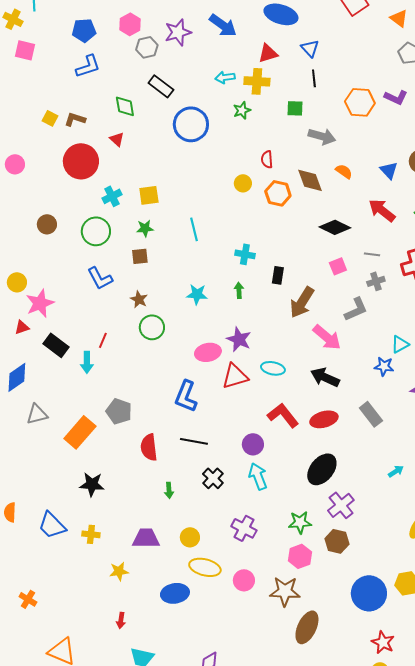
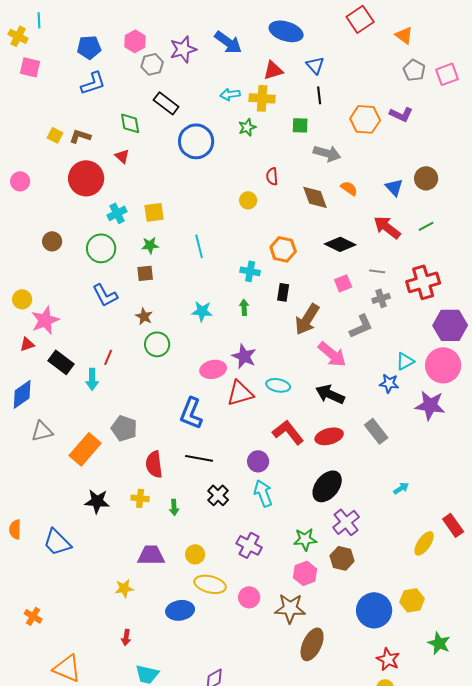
orange hexagon: (278, 193) -> (283, 249), moved
yellow cross: (91, 534) -> (140, 498), moved

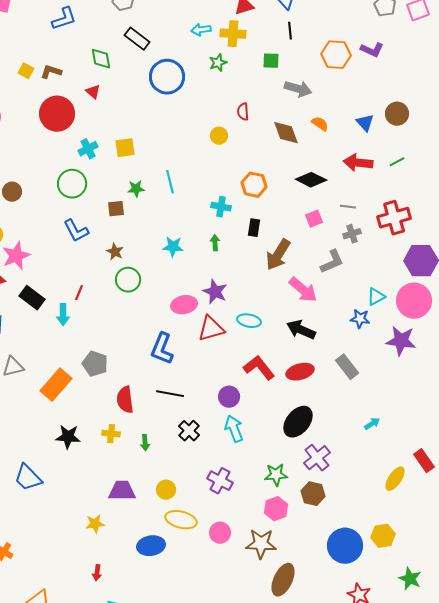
red arrow: (387, 227) -> (358, 163), turned -32
brown circle: (52, 241) -> (12, 192), moved
green star: (150, 245) -> (136, 189), moved

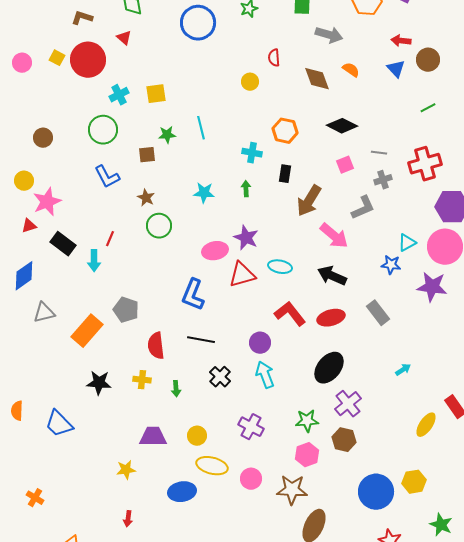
yellow square: (26, 71) -> (57, 58), moved
red arrow: (358, 163) -> (401, 41), moved, size x0.7

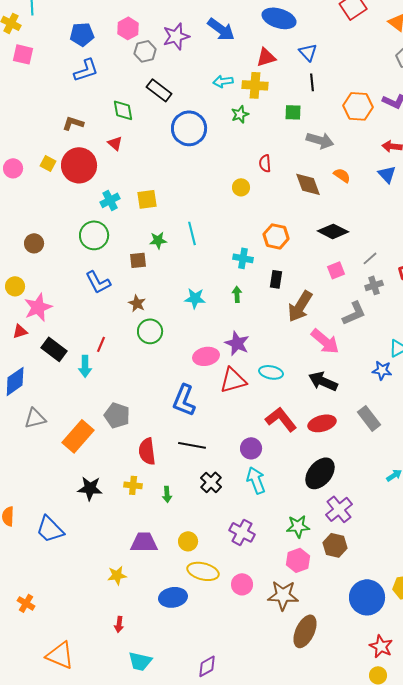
gray line: (379, 153) -> (370, 258), turned -49

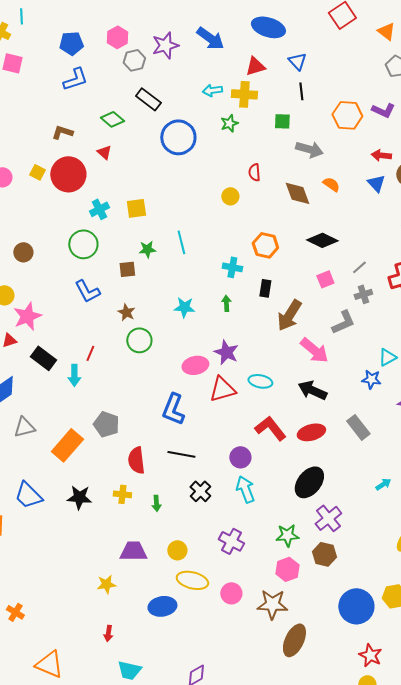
green diamond: (123, 110) -> (112, 119), turned -40
blue trapezoid: (50, 529) -> (28, 495), moved

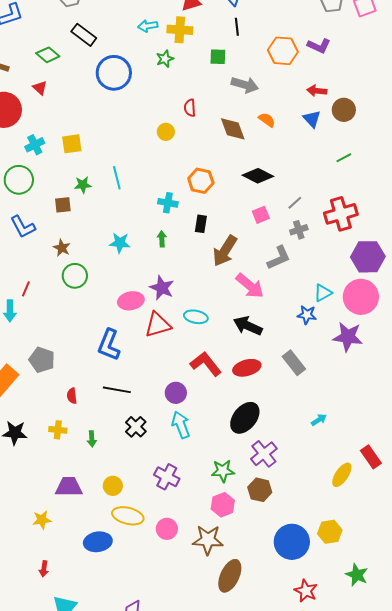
red semicircle: (136, 460) -> (72, 396), size x0.6

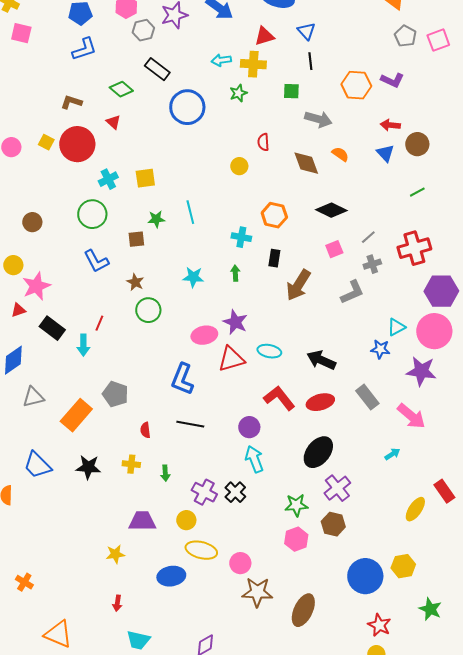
pink arrow: (250, 286) -> (411, 416), moved
black cross: (136, 427) -> (235, 492), moved
purple cross: (167, 477) -> (204, 492), moved
brown star: (208, 540) -> (257, 592), moved

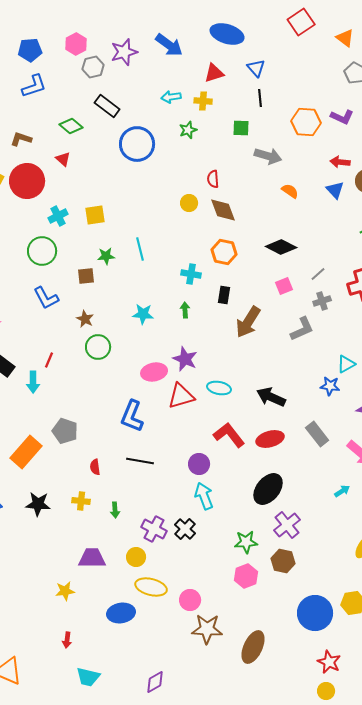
yellow cross: (253, 64) -> (203, 101), size x0.7
brown diamond: (306, 163) -> (223, 210), moved

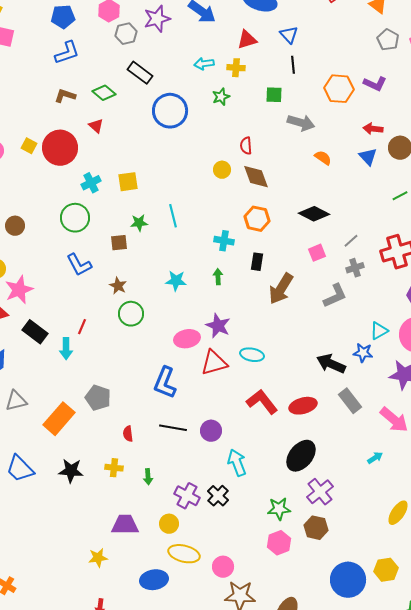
brown L-shape: (21, 139) -> (65, 96), moved
black arrow: (271, 397) -> (331, 364), moved
purple circle: (199, 464) -> (211, 431), moved

